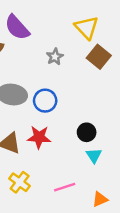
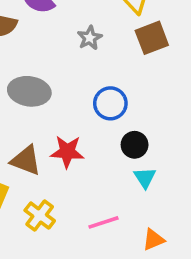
brown square: (99, 57) -> (152, 38), turned 30
blue circle: (45, 101) -> (110, 103), moved

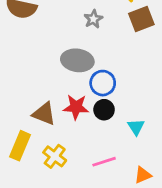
gray ellipse: (29, 91) -> (77, 60), moved
blue circle: (110, 103) -> (103, 83), moved
black circle: (135, 145) -> (104, 110), moved

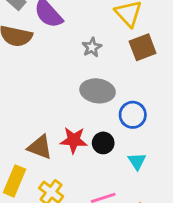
gray ellipse: (77, 60) -> (98, 91), moved
blue circle: (103, 83) -> (133, 115), moved

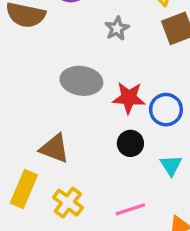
gray ellipse: (98, 91) -> (81, 81), moved
red star: (74, 140) -> (129, 98), moved

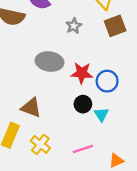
cyan triangle: (171, 165) -> (101, 115), moved

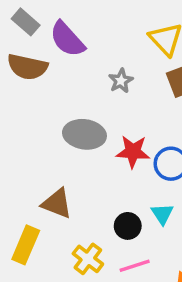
black circle: (83, 104) -> (128, 226), moved
yellow cross: (40, 144) -> (88, 259), moved

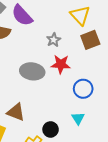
red star: (133, 152) -> (61, 64), moved
black circle: (128, 226) -> (51, 129), moved

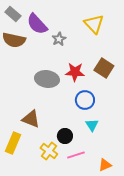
gray star: (54, 40) -> (59, 39), moved
brown square: (90, 40) -> (104, 68), moved, turned -36
blue circle: (83, 89) -> (85, 100), moved

